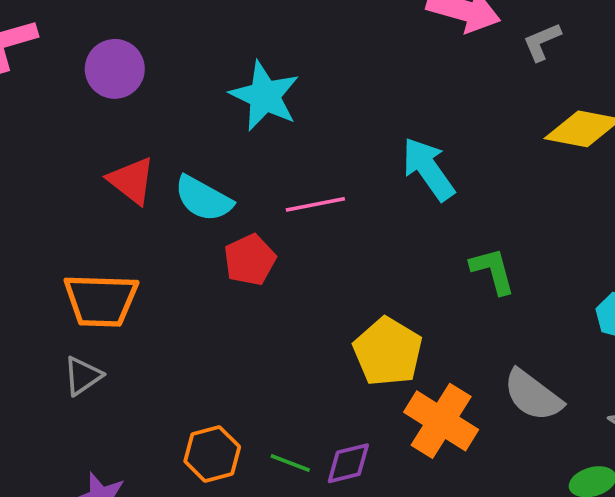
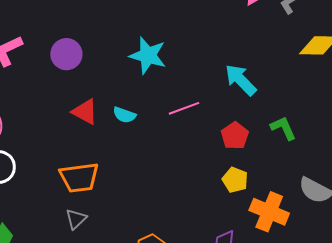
cyan semicircle: (203, 199) -> (124, 115), size x0.7
red pentagon: (250, 260) -> (235, 136), moved
yellow pentagon: (388, 352) -> (235, 180), size x0.7

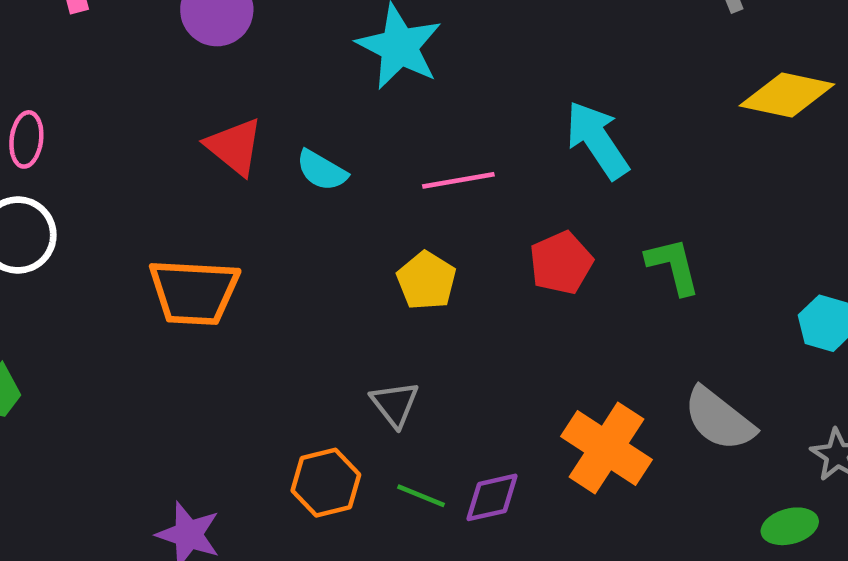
yellow pentagon: (235, 180) -> (426, 281), moved
gray triangle: (76, 219) -> (395, 404), moved, turned -35

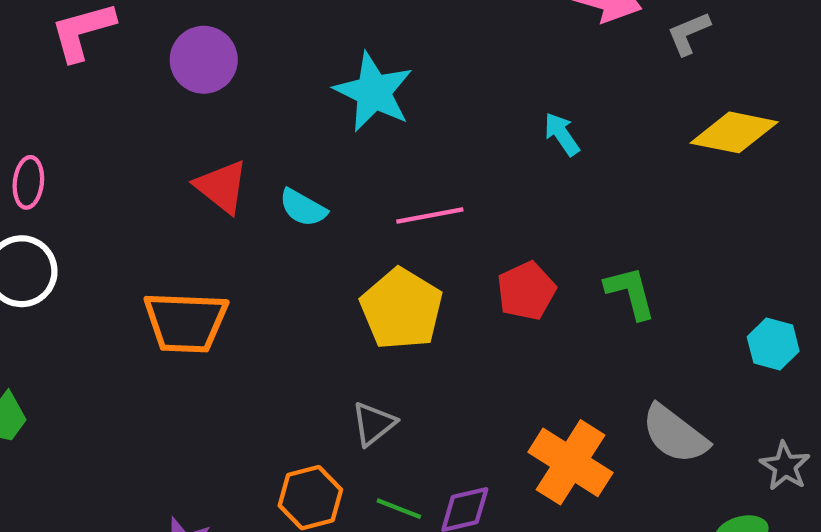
cyan arrow: (597, 140) -> (562, 134), moved, size x0.6
yellow pentagon: (426, 281) -> (401, 309), size x1.5
gray triangle: (395, 404) -> (374, 424), turned 30

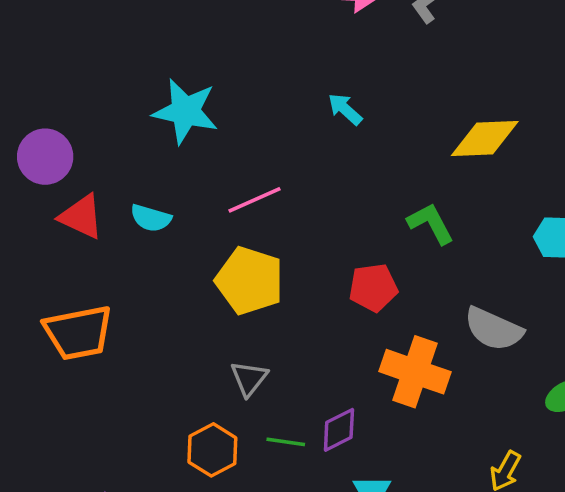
purple circle: (204, 60) -> (45, 157), moved
yellow diamond: (734, 132) -> (485, 139), moved
red pentagon: (526, 291) -> (373, 288), moved, turned 30

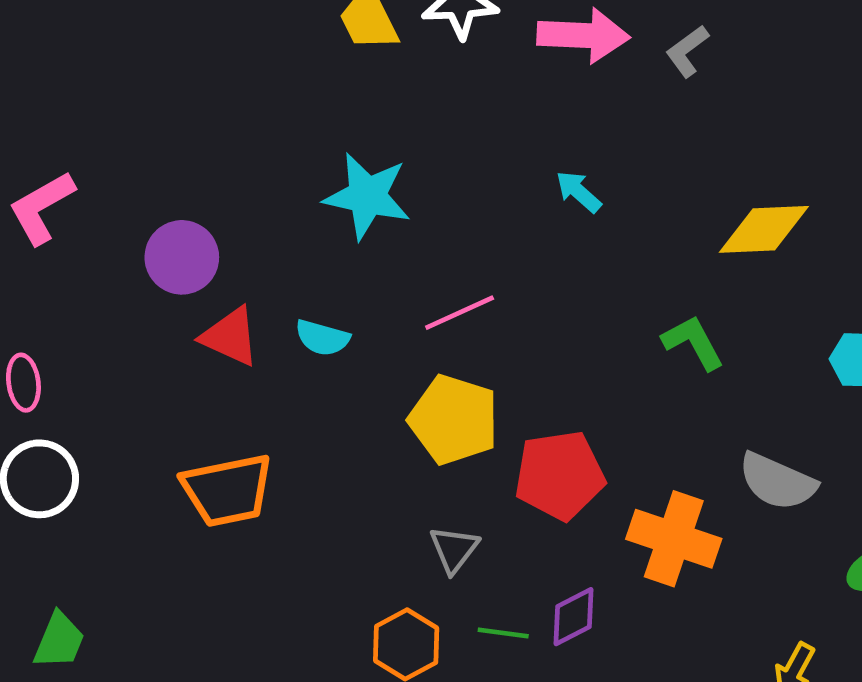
red pentagon: (373, 288) -> (560, 475), moved, size x1.4

